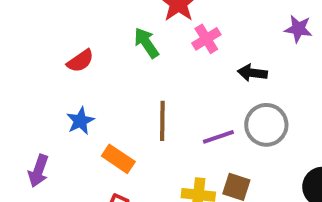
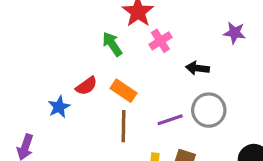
red semicircle: (80, 61) -> (86, 86), moved
brown line: (162, 121) -> (123, 126), moved
orange rectangle: (118, 159) -> (123, 91), moved

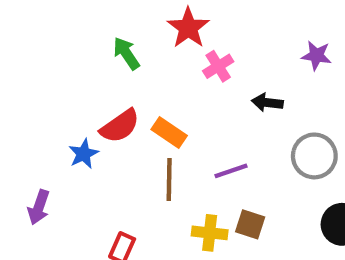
green arrow: (112, 44) -> (126, 53), moved
red semicircle: (86, 86) -> (120, 126), size x1.4
gray circle: (209, 110) -> (314, 156), moved

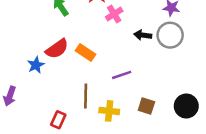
gray circle: (314, 156) -> (170, 35), moved
brown line: (169, 179) -> (86, 96), moved
brown square: (250, 224) -> (146, 106), moved

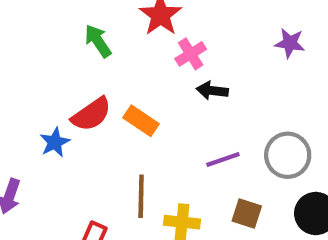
black arrow: (143, 35) -> (212, 91), moved
gray circle: (170, 35) -> (288, 155), moved
purple line: (122, 75) -> (223, 160), moved

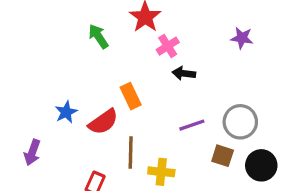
red semicircle: (91, 114) -> (103, 122), moved
orange rectangle: (141, 121) -> (131, 96), turned 30
brown square: (247, 213) -> (223, 156), moved

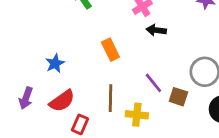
red semicircle: (103, 122) -> (62, 101), moved
purple line: (192, 125) -> (153, 83), moved, turned 70
brown square: (223, 156) -> (178, 97), moved

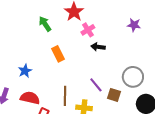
orange rectangle: (110, 50) -> (58, 54), moved
red semicircle: (62, 101) -> (30, 98), turned -132

